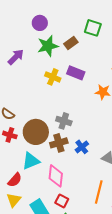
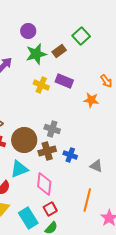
green square: (93, 28) -> (81, 36), turned 30
blue cross: (82, 147) -> (70, 155), turned -32
red square: (62, 201) -> (50, 209), turned 32

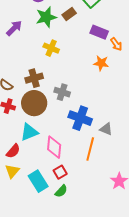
purple rectangle: (64, 81) -> (99, 32), moved
brown cross: (47, 151) -> (34, 78), moved
blue cross: (70, 155) -> (80, 118), size x1.6
orange line: (87, 200) -> (90, 149), moved

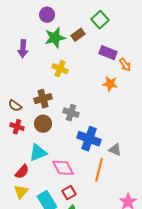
purple arrow: (14, 28) -> (23, 49), turned 138
brown circle: (34, 103) -> (43, 124), size x0.7
pink diamond: (54, 147) -> (63, 168), turned -35

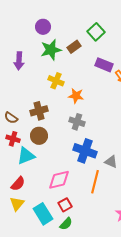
orange star: (110, 84) -> (76, 96), moved
gray cross: (71, 113) -> (77, 122), moved
cyan triangle: (38, 153) -> (26, 156), moved
pink diamond: (63, 168) -> (59, 180), turned -75

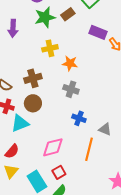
yellow cross: (56, 81) -> (50, 48), turned -35
blue cross: (85, 151) -> (79, 118), size x0.6

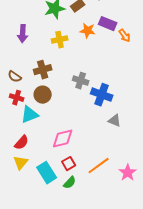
purple arrow: (13, 28) -> (23, 34), moved
orange star: (70, 63) -> (88, 31), moved
blue cross: (79, 118) -> (102, 95), moved, size x1.5
orange line: (89, 149) -> (99, 166), moved, turned 40

